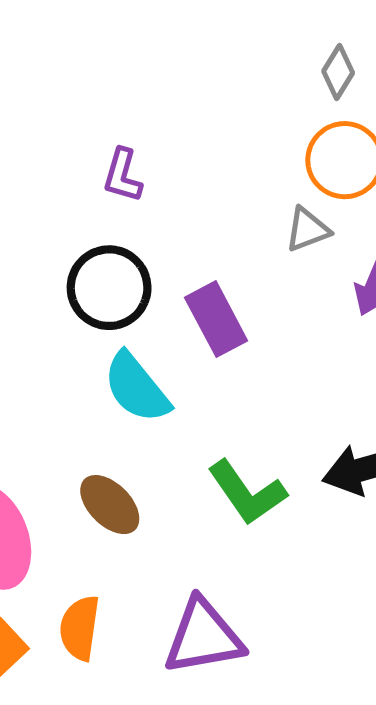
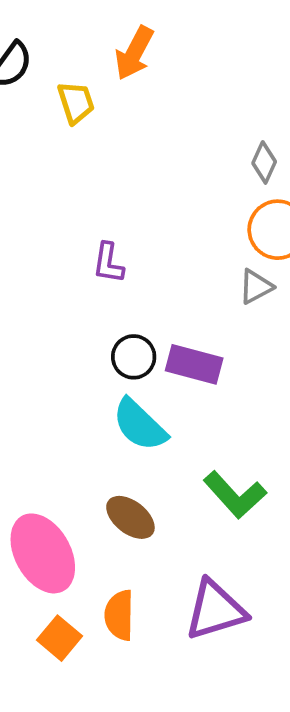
black circle: (109, 288) -> (134, 357), moved, size x0.7
purple rectangle: (216, 319) -> (194, 364), turned -40

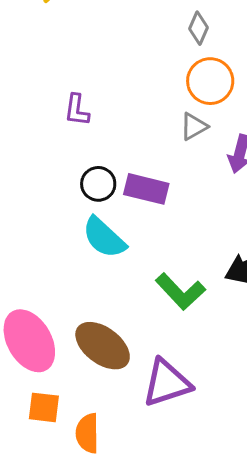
brown ellipse: (130, 517) -> (103, 346), moved, size x1.4
orange semicircle: (119, 615) -> (87, 433), moved
orange square: (59, 638) -> (44, 407), turned -32

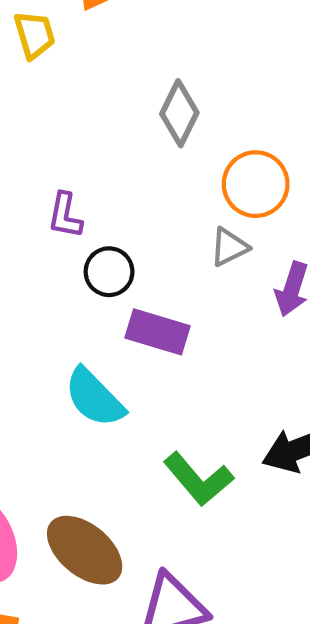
gray diamond: (198, 28) -> (179, 113), moved, size x1.4
black circle: (98, 184) -> (109, 272), moved

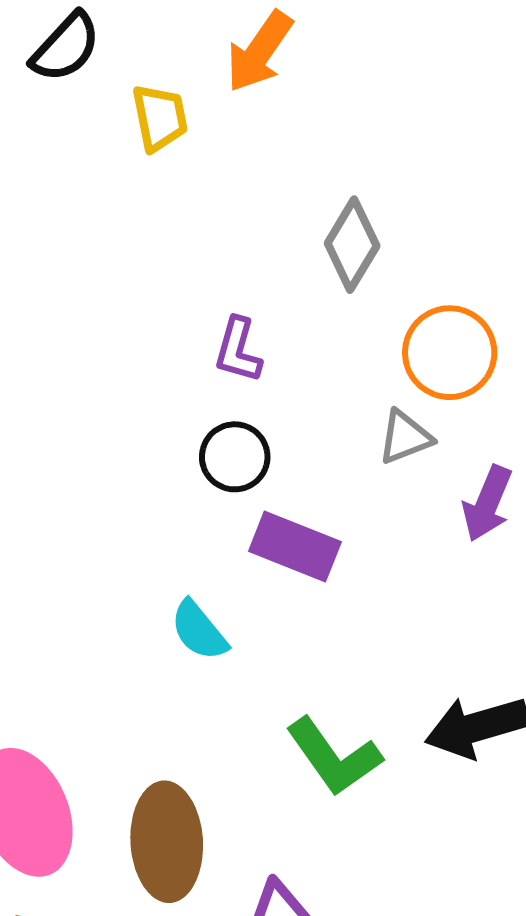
purple L-shape: (65, 215) -> (238, 350), moved
cyan semicircle: (94, 398) -> (199, 630), size x0.7
brown ellipse: (85, 550) -> (167, 842), turned 42

